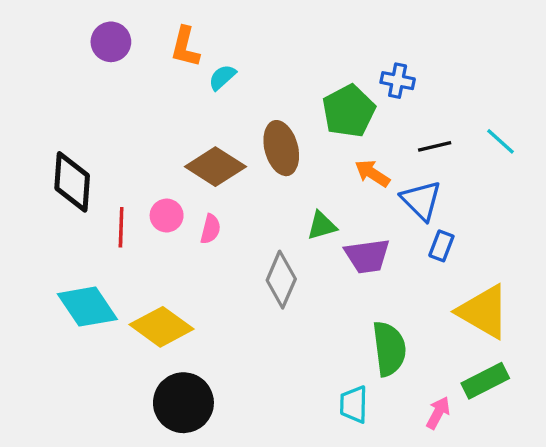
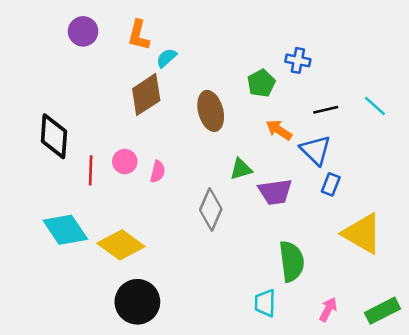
green pentagon: (349, 111) -> (261, 83), size x0.7
brown diamond: (215, 167) -> (146, 95), moved, turned -66
green rectangle: (485, 381) -> (383, 311), moved

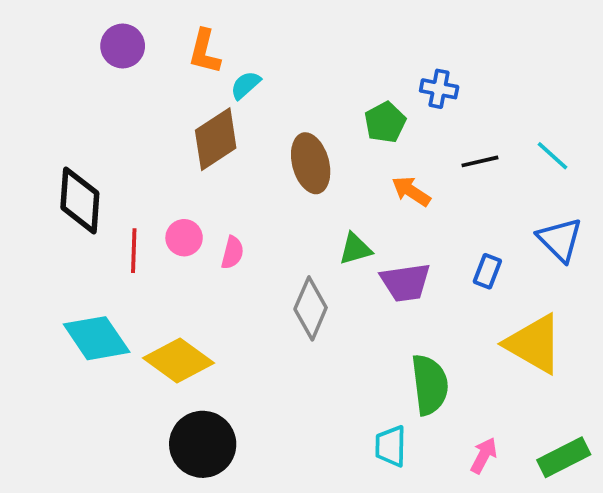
blue triangle: (316, 150) -> (560, 240), moved

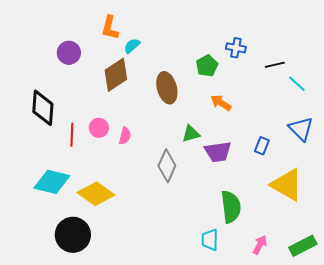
purple circle: (123, 46) -> (69, 53), moved
black line: (480, 161) -> (275, 65), moved
cyan diamond: (97, 338) -> (52, 182), turned -42
black circle: (203, 444) -> (73, 235), moved

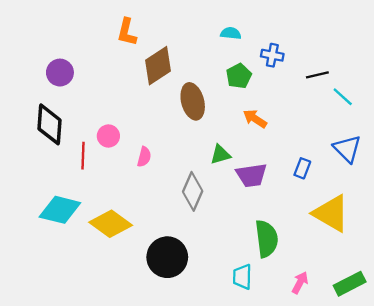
cyan semicircle: (132, 46) -> (231, 33), moved, turned 48
purple circle: (69, 53) -> (60, 73), moved
brown diamond: (116, 75) -> (158, 66), moved
pink circle: (99, 128) -> (108, 136), moved
black circle: (73, 235) -> (167, 257), moved

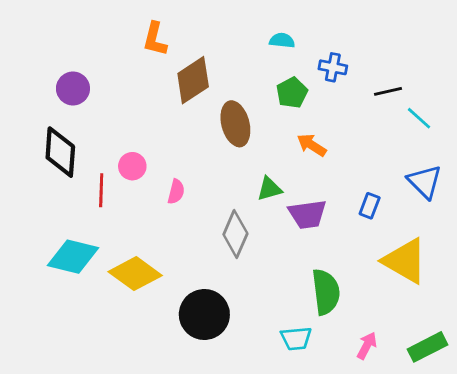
cyan trapezoid: (242, 277) -> (296, 339), turned -96

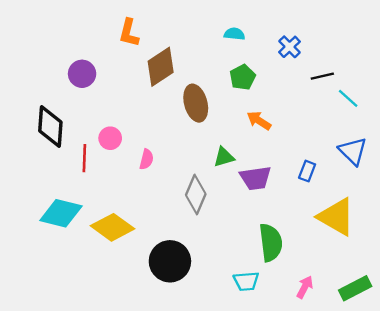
blue cross: (333, 67) -> (289, 47), moved, turned 35
purple circle: (73, 89) -> (82, 74), moved

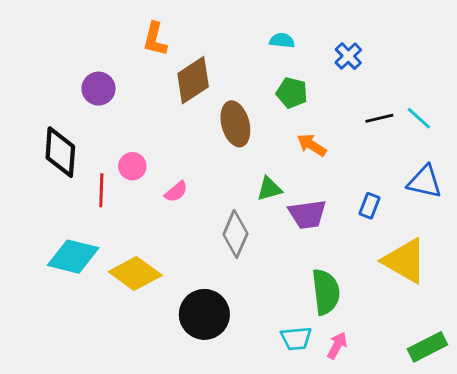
black line: (322, 76) -> (379, 118), moved
green pentagon: (243, 77) -> (292, 93), turned -30
blue triangle: (353, 151) -> (425, 182), turned -32
pink semicircle: (147, 159) -> (176, 192), turned 36
pink arrow: (305, 287) -> (337, 345), moved

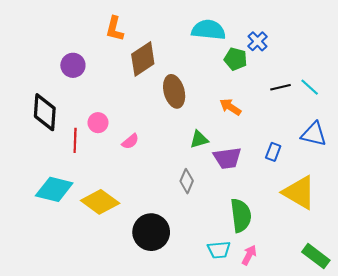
cyan semicircle: (282, 41) -> (209, 30), size x1.8
green pentagon: (292, 93) -> (236, 59), moved
gray diamond: (235, 234) -> (187, 181), moved, size x0.7
green rectangle: (427, 347) -> (316, 256), turned 64

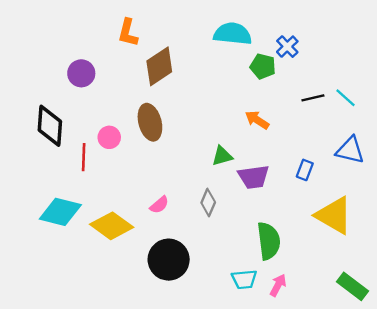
brown ellipse: (174, 91) -> (150, 122), moved
pink semicircle: (130, 141) -> (159, 205), moved

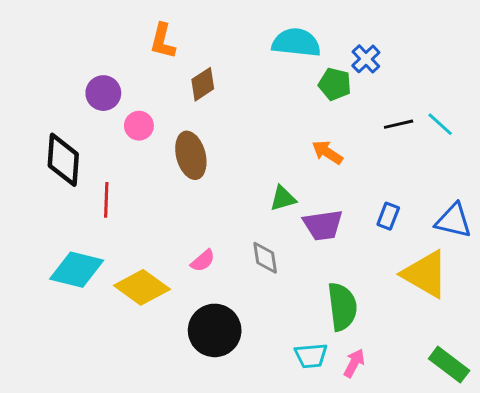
brown diamond: (159, 66) -> (203, 84), size x0.7
pink circle: (109, 137) -> (139, 126), moved
blue triangle: (350, 150) -> (454, 221), moved
gray diamond: (208, 203) -> (265, 258), turned -32

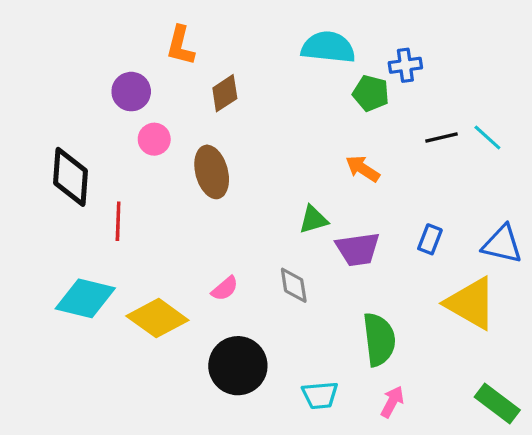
blue cross: (366, 59) -> (405, 65), turned 36
purple circle: (103, 93) -> (131, 92), moved
cyan trapezoid: (311, 356) -> (320, 395), moved

